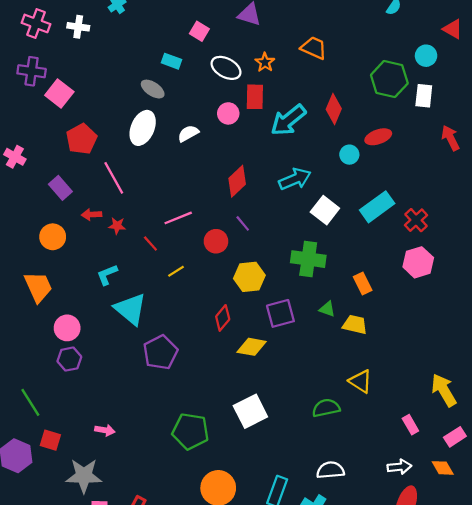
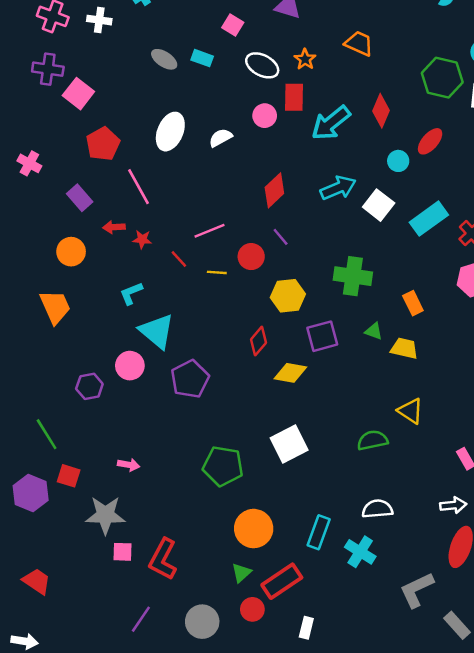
gray ellipse: (153, 89) -> (164, 59), moved
red ellipse: (378, 137) -> (430, 141), turned -30
white square: (325, 210) -> (379, 205), moved
yellow line: (176, 271) -> (217, 272), moved, turned 36
pink circle: (67, 328) -> (130, 366), moved

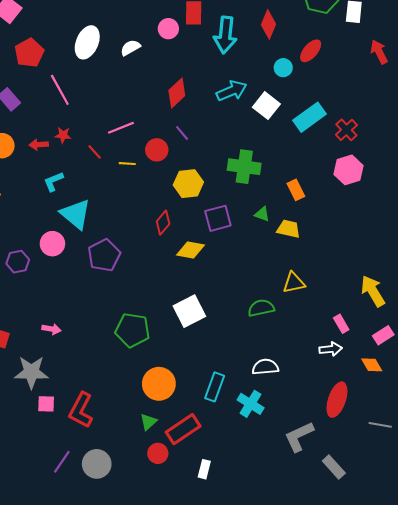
cyan arrow: (331, 123) -> (225, 35), turned -45
red arrow: (114, 227) -> (39, 145), moved
yellow triangle: (410, 411) -> (294, 283), turned -45
white arrow: (453, 505) -> (331, 349), moved
gray circle: (202, 622) -> (97, 464), moved

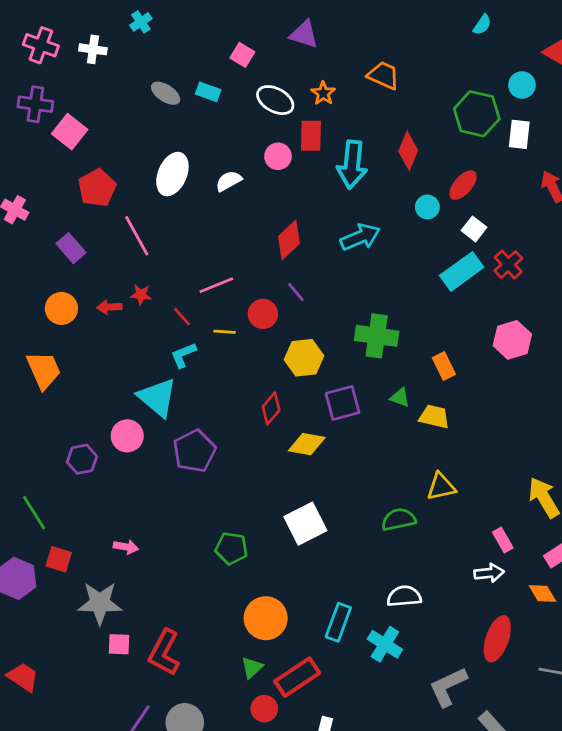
white square: (266, 106) -> (474, 229), moved, size x0.7
red cross: (346, 130) -> (508, 265), moved
cyan L-shape: (53, 181) -> (183, 355), moved
green pentagon: (133, 330) -> (231, 548), size x0.7

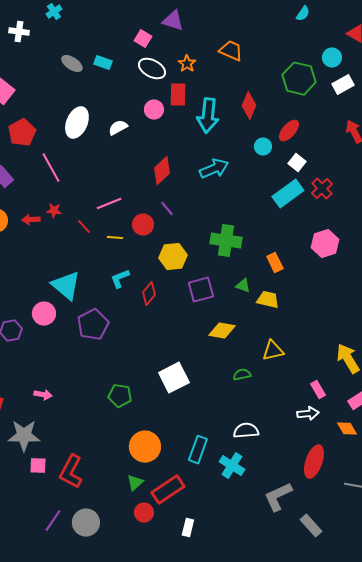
pink square: (242, 55) -> (143, 39), moved
white rectangle: (519, 134) -> (343, 85), moved, turned 55
cyan L-shape: (183, 355) -> (120, 279), moved
yellow diamond: (307, 444) -> (222, 331), moved
green semicircle: (399, 519) -> (242, 375), size x0.7

